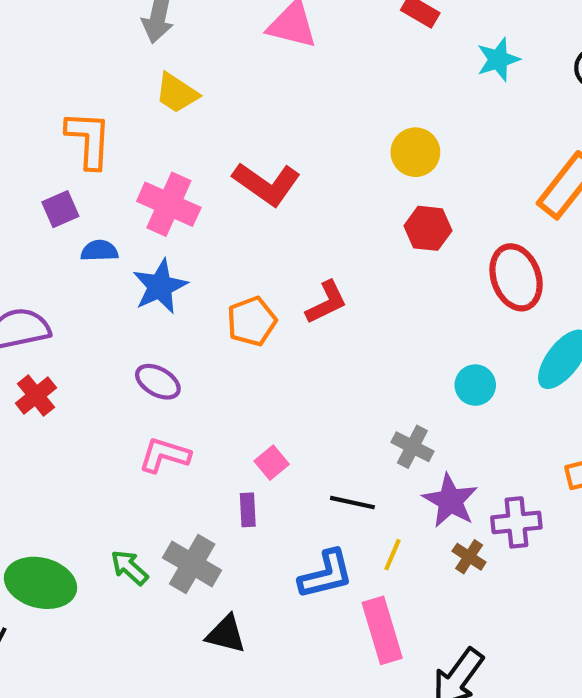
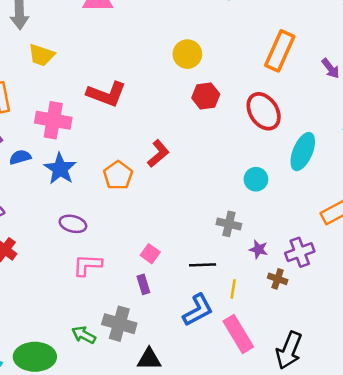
purple star: (450, 501) -> (259, 249), size x0.6

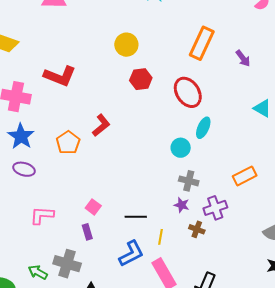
cyan ellipse: (303, 152) -> (203, 128), moved, size x0.7
purple ellipse: (73, 224) -> (24, 169), moved
gray cross: (229, 224) -> (189, 181), moved

